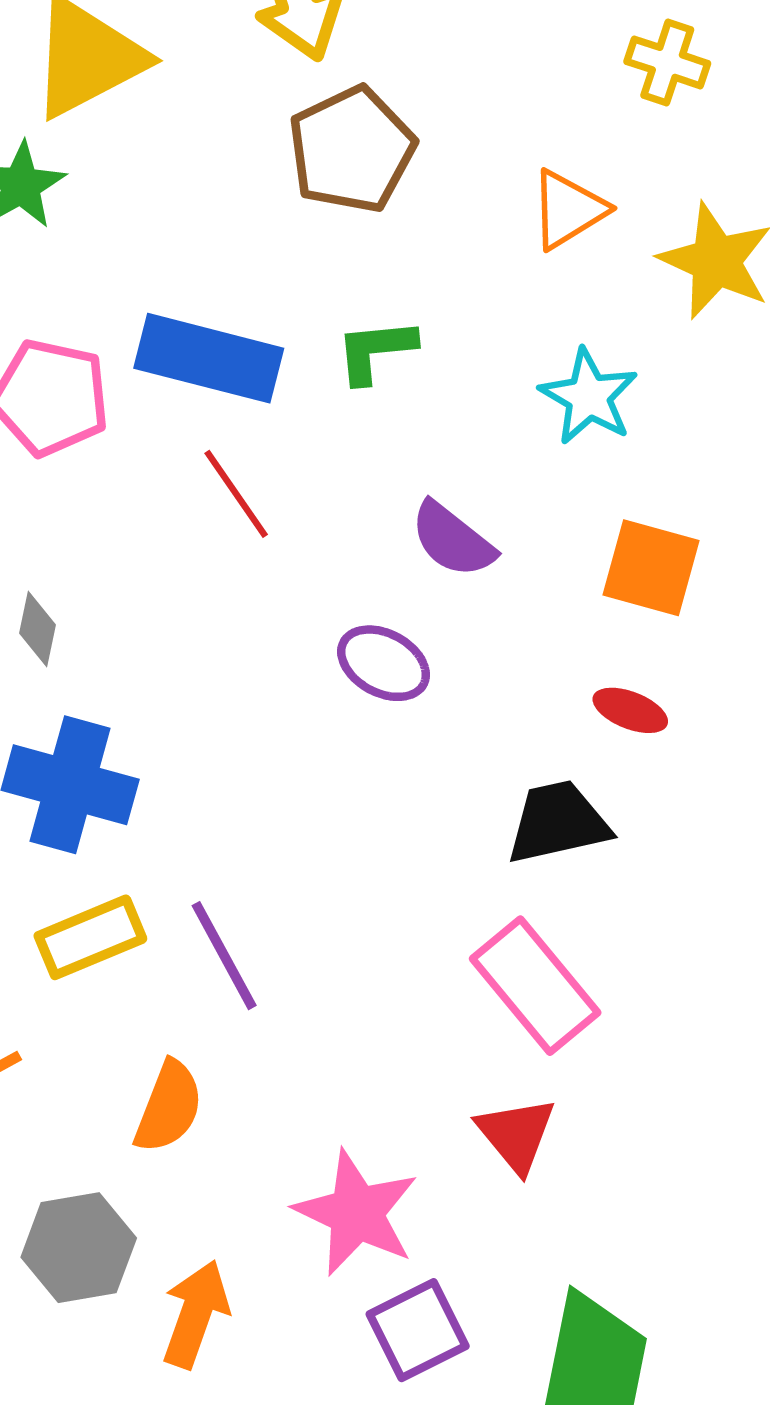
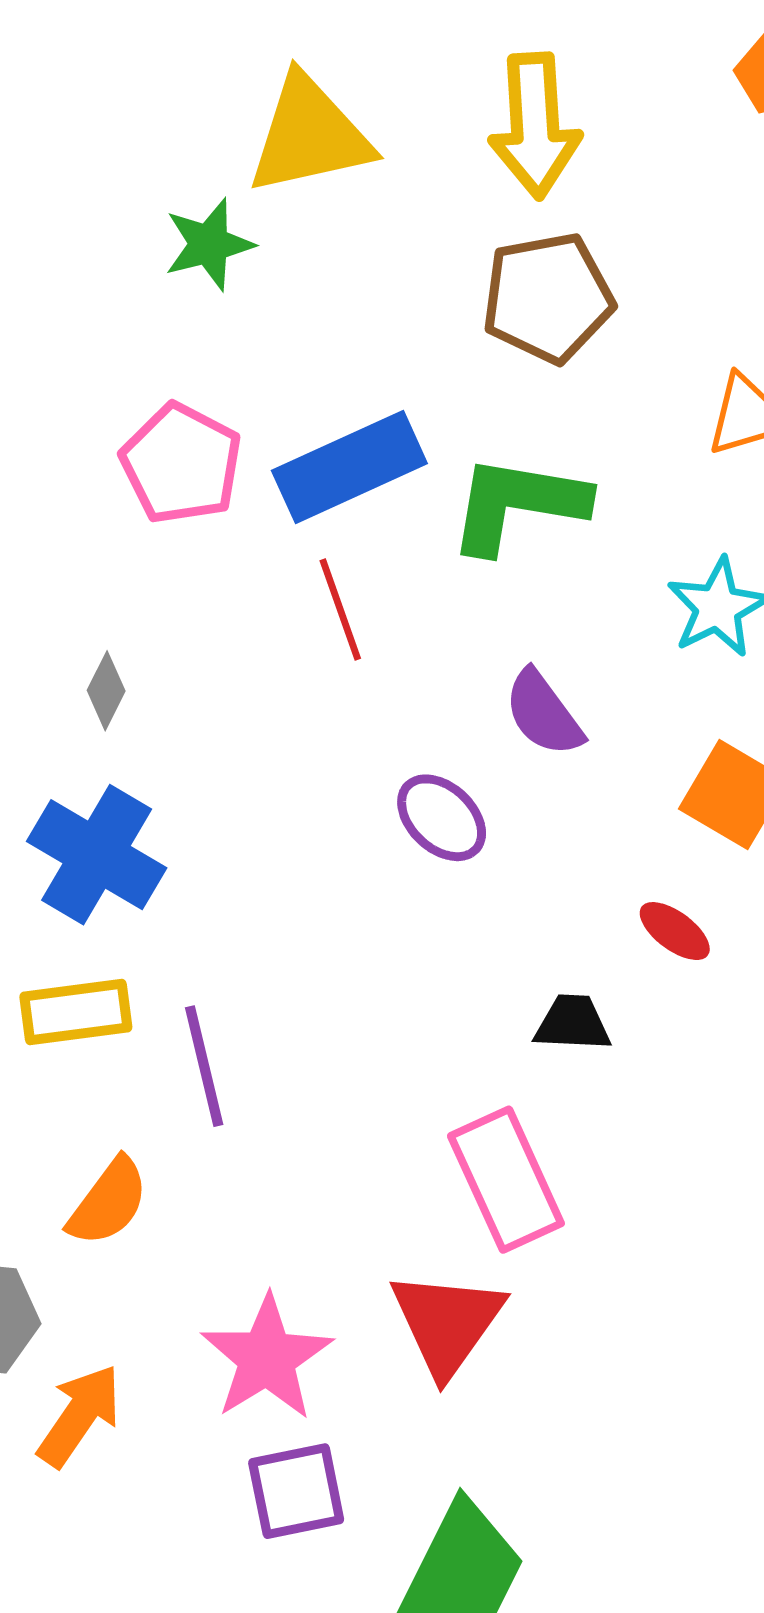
green L-shape: (376, 351) -> (518, 504), size x1.6
blue rectangle: (209, 358) -> (349, 467), turned -54
black trapezoid: (558, 822) -> (573, 1023), size x0.7
red triangle: (516, 1134) -> (447, 1323), size x1.4

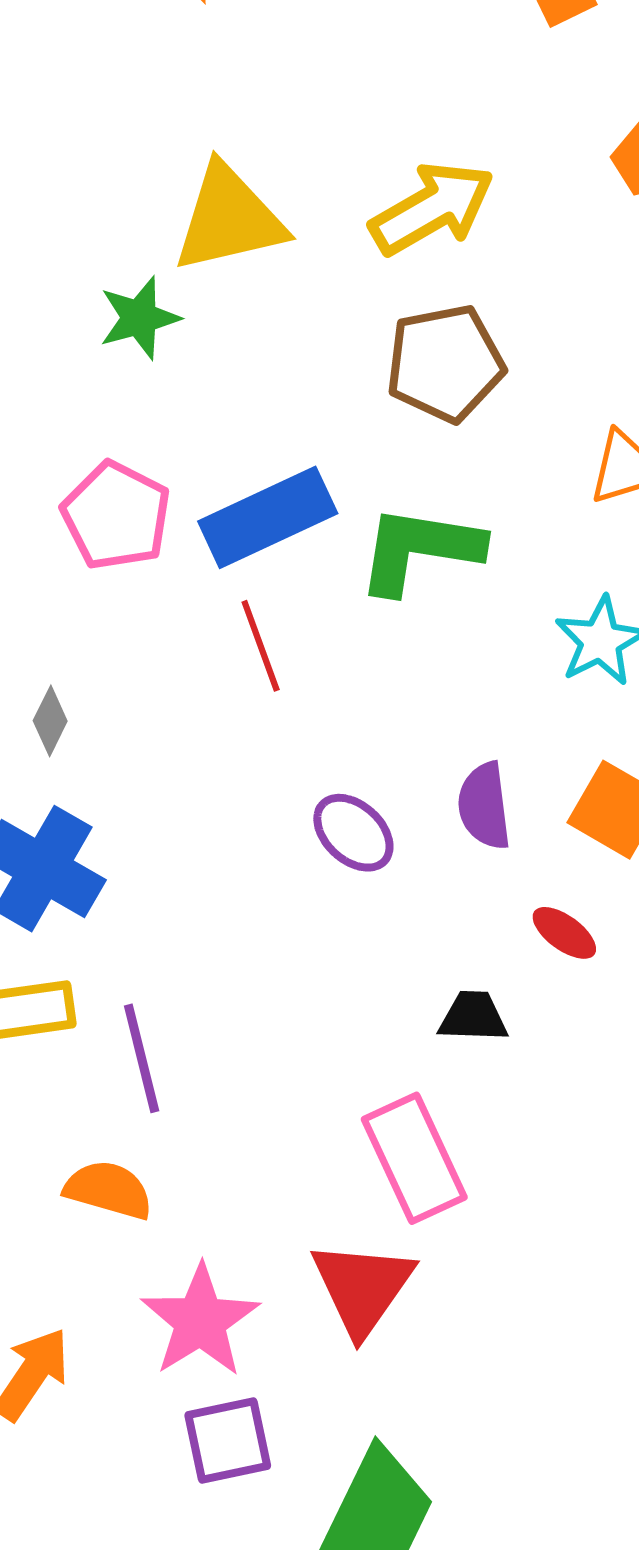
yellow arrow: (535, 126) -> (432, 208), turned -116
purple semicircle: (543, 713) -> (484, 806), moved, turned 30
orange semicircle: (108, 1202) -> (109, 1190), moved, turned -110

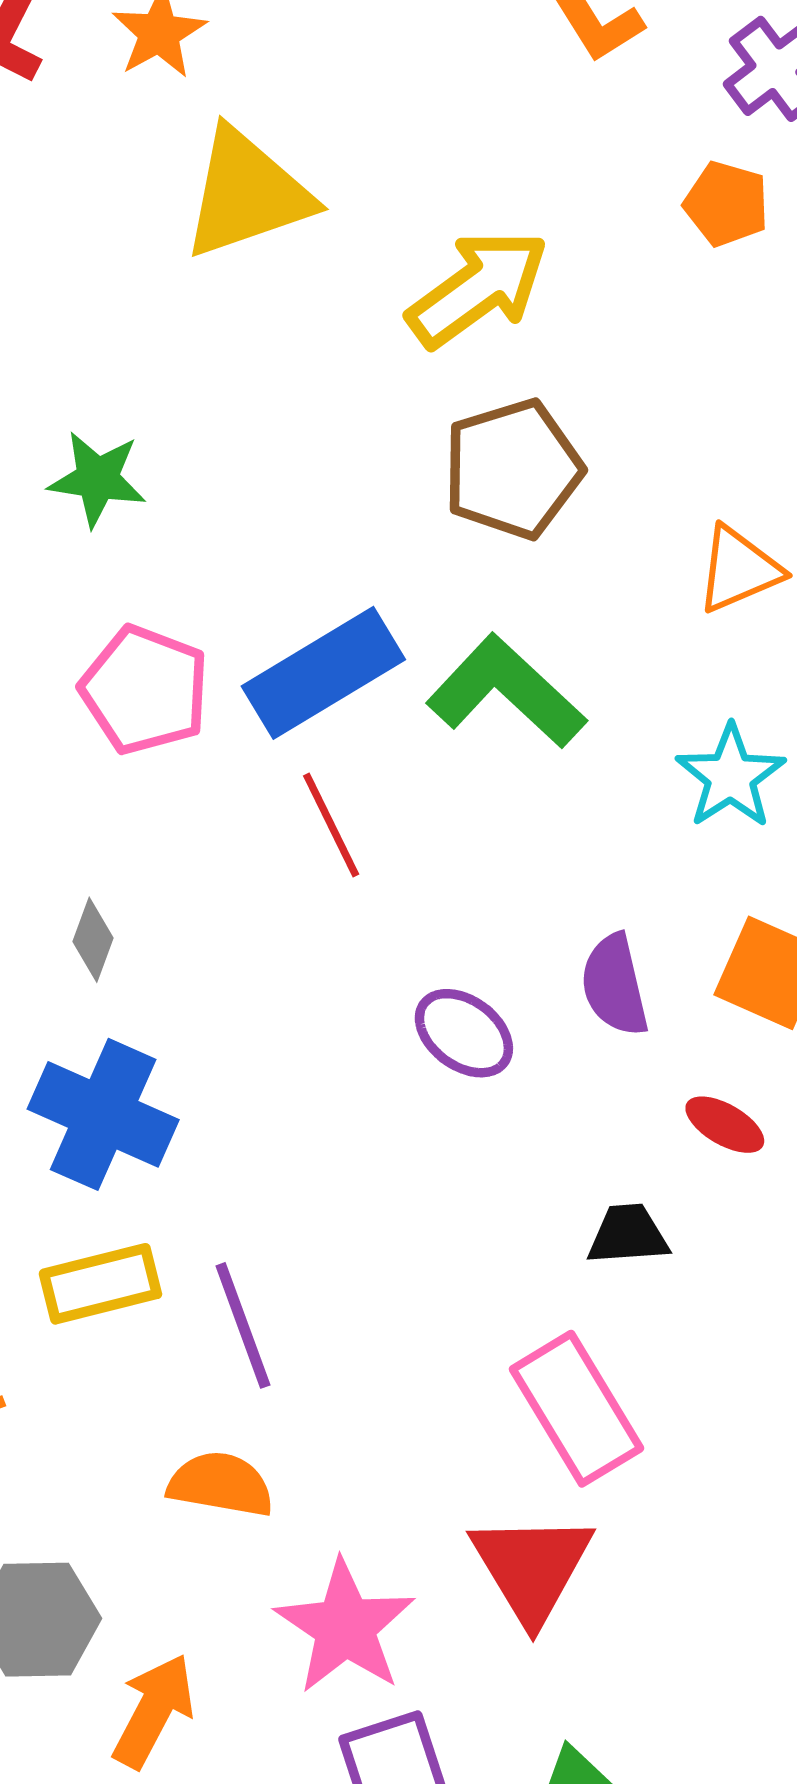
yellow triangle: (229, 219) -> (247, 194), moved
green star: (139, 318) -> (97, 479), moved, turned 30
green L-shape: (420, 550) -> (506, 692), turned 40

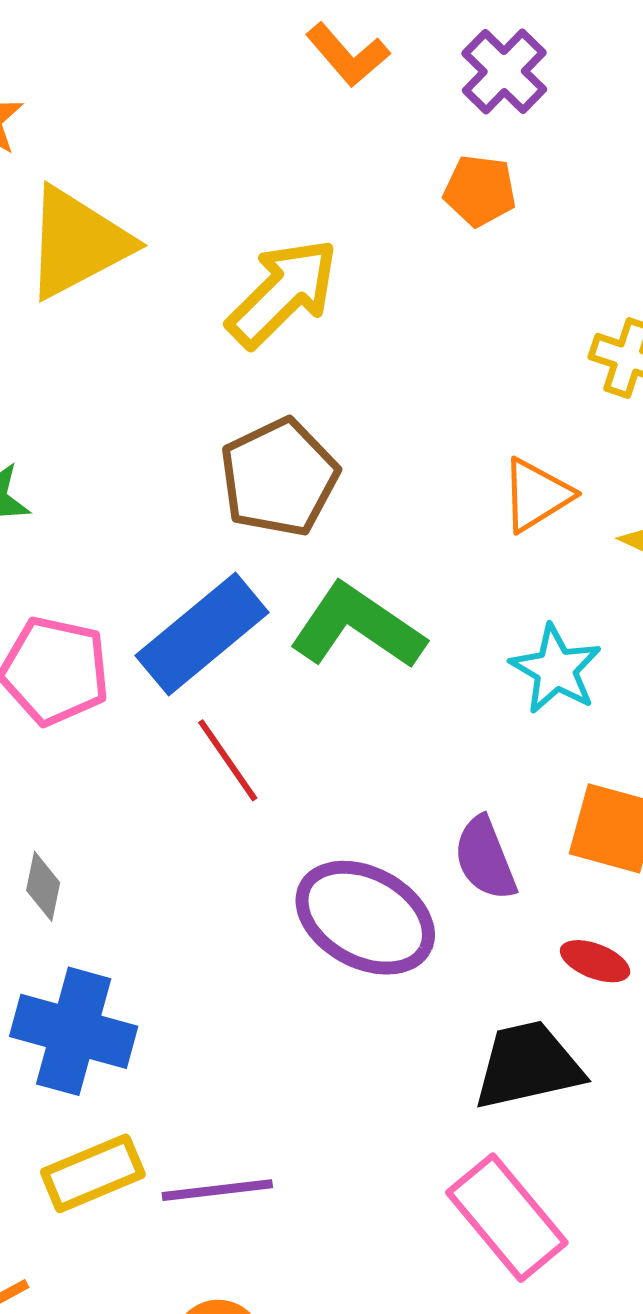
brown pentagon: (513, 469) -> (279, 477), moved
purple ellipse: (464, 1033) -> (365, 918), size x1.6
black trapezoid: (628, 1235) -> (528, 1065), size x1.6
purple line: (243, 1325) -> (217, 1190), turned -68

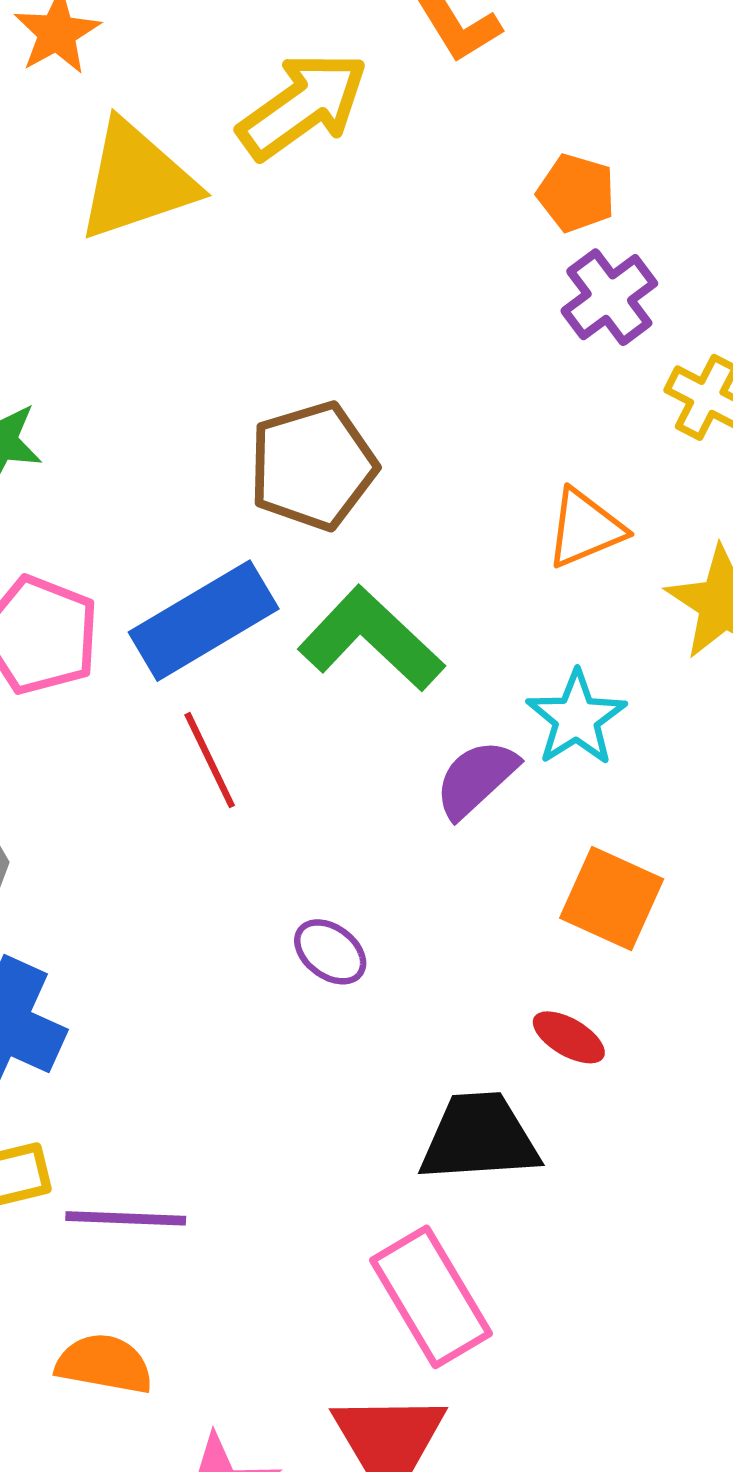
purple cross: (504, 71) -> (609, 297), moved
yellow arrow: (283, 293) -> (303, 106), moved
purple semicircle: (485, 858) -> (476, 779), moved, turned 60
purple ellipse: (365, 918) -> (330, 952), size x0.5

